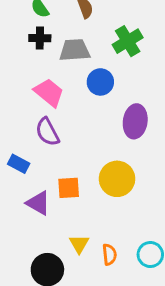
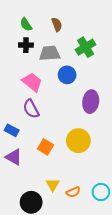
orange square: (69, 188) -> (45, 147), turned 35
purple triangle: (38, 203) -> (14, 157), moved
orange semicircle: (109, 255) -> (73, 192), turned 72

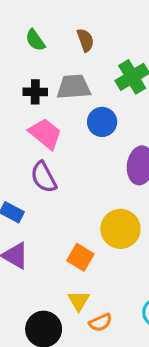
black cross: (26, 45) -> (35, 92), moved
orange square: (45, 147) -> (80, 257), moved
orange semicircle: (73, 192) -> (100, 322), moved

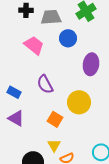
black cross: (35, 92) -> (26, 10), moved
purple semicircle: (44, 177) -> (45, 84), moved

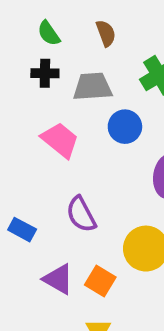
purple triangle: (16, 118) -> (58, 279), moved

